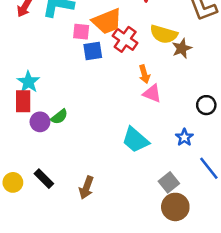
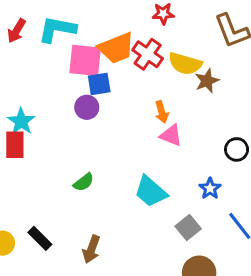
pink square: (81, 32) -> (85, 60), size x1.6
red cross: (125, 39) -> (148, 54), moved
green semicircle: (59, 117) -> (84, 182), moved
purple circle: (40, 122) -> (87, 107), moved
gray square: (169, 182) -> (188, 227), moved

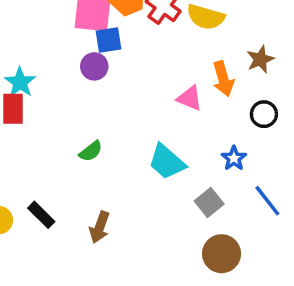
brown star: (207, 81) -> (260, 59), moved
orange arrow: (162, 112) -> (223, 79), moved, size x1.4

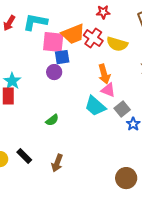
orange arrow: (223, 79) -> (104, 74), moved
cyan trapezoid: (167, 162) -> (95, 106), moved
gray square: (209, 202) -> (122, 109), moved

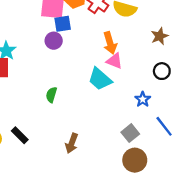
gray square: (122, 109) -> (130, 133), moved
green semicircle: (52, 120) -> (51, 95), turned 144
brown arrow: (57, 163) -> (72, 143), moved

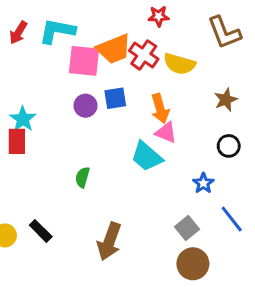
blue square: (63, 24) -> (115, 98), moved
brown arrow: (72, 143) -> (109, 241), size x1.4

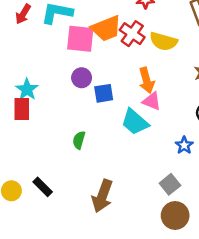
blue square: (115, 98) -> (104, 93), moved

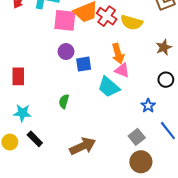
cyan star: (27, 89) -> (22, 113), moved, turned -30
brown arrow: (102, 196) -> (83, 146), turned -135

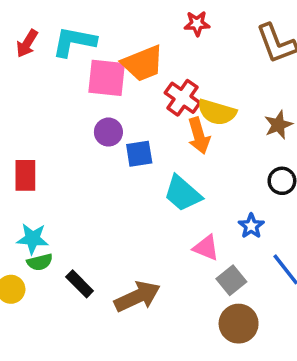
red cross: (107, 16) -> (183, 98), moved
yellow semicircle: (132, 22) -> (217, 112), moved
pink triangle: (122, 70) -> (206, 248), moved
green semicircle: (64, 101) -> (40, 262), moved, turned -120
black rectangle: (35, 139) -> (80, 284), moved

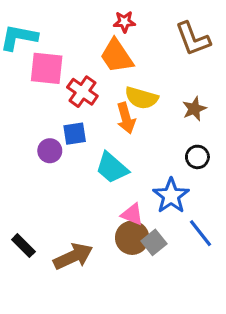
orange trapezoid: (143, 63) -> (117, 56), moved, turned 78
red cross: (183, 98) -> (82, 92), moved
purple circle: (108, 132) -> (50, 151), moved
blue star: (251, 226) -> (171, 196), size x1.6
brown circle: (239, 324) -> (132, 238), moved

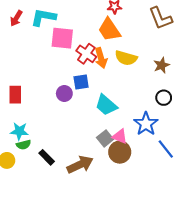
orange arrow: (126, 118) -> (101, 58), moved
gray square: (154, 242) -> (105, 138), moved

